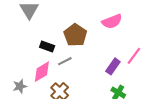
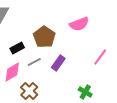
black rectangle: (47, 47) -> (17, 48), turned -48
purple rectangle: (113, 66) -> (58, 63), moved

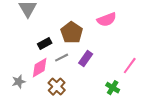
pink line: (100, 57) -> (130, 66), moved

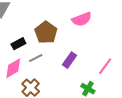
purple rectangle: (86, 59) -> (69, 60), moved

